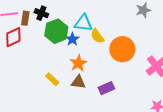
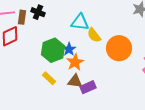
green hexagon: (56, 31) -> (53, 50), moved
blue star: (72, 39) -> (69, 49), moved
purple rectangle: (106, 88) -> (88, 87), moved

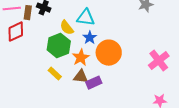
yellow semicircle: (94, 35) -> (67, 28), moved
orange circle: (119, 48) -> (109, 53), moved
blue star: (69, 49) -> (90, 38), moved

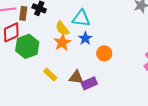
green hexagon: (59, 46) -> (27, 46), moved
orange circle: (109, 53) -> (104, 53), size x0.6
orange star: (81, 58) -> (62, 42), moved

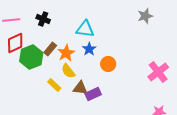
brown rectangle: (23, 13) -> (50, 49), moved, turned 32
yellow semicircle: (62, 28) -> (68, 71), moved

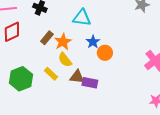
blue star: (89, 49) -> (93, 42), moved
green hexagon: (31, 57) -> (21, 79), moved
purple rectangle: (93, 94) -> (90, 83), turned 35

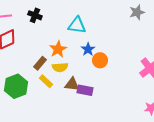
brown rectangle: (47, 38) -> (40, 63), moved
yellow semicircle: (65, 60) -> (60, 67), turned -56

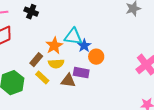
cyan triangle: (77, 25) -> (73, 37), moved
purple rectangle: (85, 90) -> (81, 73), moved

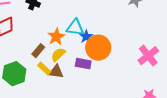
orange circle: (96, 57) -> (98, 48), size x1.6
yellow semicircle: (56, 64) -> (58, 55), turned 140
brown triangle: (68, 81) -> (56, 72), moved

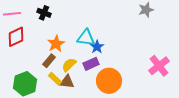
orange star: (56, 37) -> (56, 44), moved
orange circle: (98, 48) -> (109, 81), moved
purple rectangle: (83, 64) -> (91, 64), moved, turned -35

